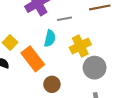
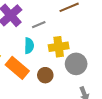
yellow cross: (80, 46) -> (59, 47), turned 30
brown circle: (52, 84) -> (45, 75), moved

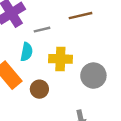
gray circle: (76, 64) -> (93, 76), moved

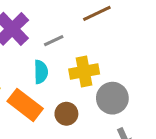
gray circle: (93, 76) -> (112, 98), moved

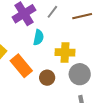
gray line: (54, 41) -> (52, 12), moved, turned -40
cyan semicircle: (41, 72) -> (38, 37), moved

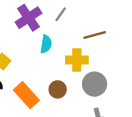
brown line: (82, 16) -> (95, 35), moved
orange rectangle: (21, 66) -> (26, 95), moved

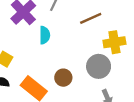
yellow cross: (77, 60) -> (114, 42), moved

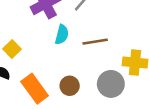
brown line: (91, 18) -> (95, 42), moved

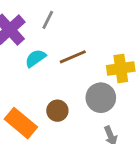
cyan semicircle: (62, 35) -> (35, 58), turned -126

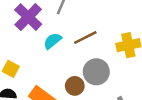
gray circle: (101, 98) -> (96, 72), moved

